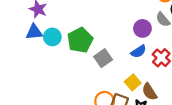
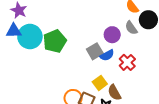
cyan circle: (52, 37) -> (30, 37), size x1.5
gray square: (103, 58) -> (95, 51), moved

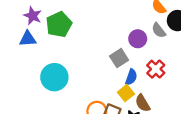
cyan circle: (30, 37) -> (54, 77), moved
green pentagon: (55, 41) -> (59, 24), moved
blue semicircle: (107, 55) -> (131, 77), moved, turned -40

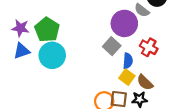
purple circle: (138, 39) -> (124, 23), size x1.5
cyan circle: (54, 77) -> (52, 55), moved

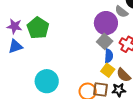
gray square: (112, 46) -> (105, 41), moved
cyan circle: (52, 55) -> (47, 81), moved

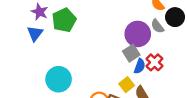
blue triangle: (15, 46) -> (35, 33), turned -49
blue semicircle: (109, 56) -> (140, 66), moved

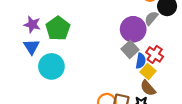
gray semicircle: (157, 26) -> (151, 18), turned 88
cyan circle: (59, 79) -> (51, 66), moved
yellow square: (127, 85) -> (148, 71), moved

